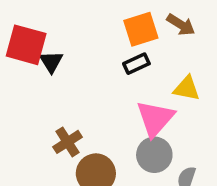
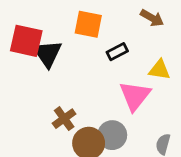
orange square: (141, 29) -> (88, 24), moved, turned 32
black triangle: (51, 62) -> (47, 54), size x1.5
gray circle: (154, 155) -> (112, 135), moved

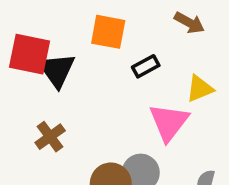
yellow triangle: (159, 70) -> (200, 89), turned -30
brown cross: (64, 119) -> (50, 137), moved

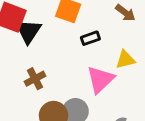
brown cross: (50, 137) -> (35, 79), moved

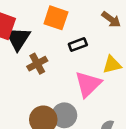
brown cross: (35, 79) -> (37, 64), moved

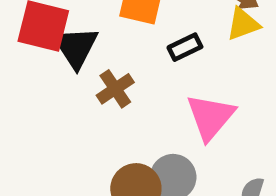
yellow triangle: (112, 65) -> (243, 24), moved

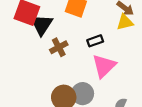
black rectangle: (185, 47) -> (95, 41), moved

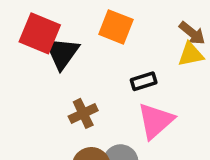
brown cross: (59, 47) -> (83, 113), moved

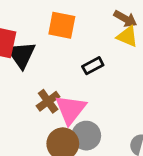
yellow triangle: (191, 54) -> (127, 36), turned 45
pink triangle: (156, 121) -> (71, 109), moved

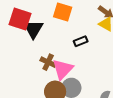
brown cross: (48, 101) -> (48, 62), turned -35

